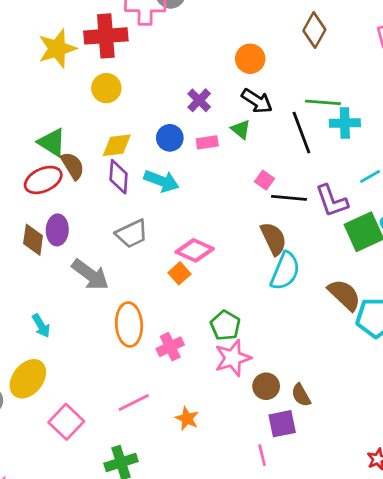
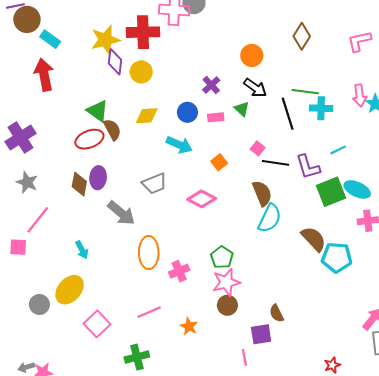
purple diamond: (119, 177) -> (115, 62), moved
orange square: (179, 273) -> (219, 162), moved
brown circle: (266, 386) -> (227, 305), moved

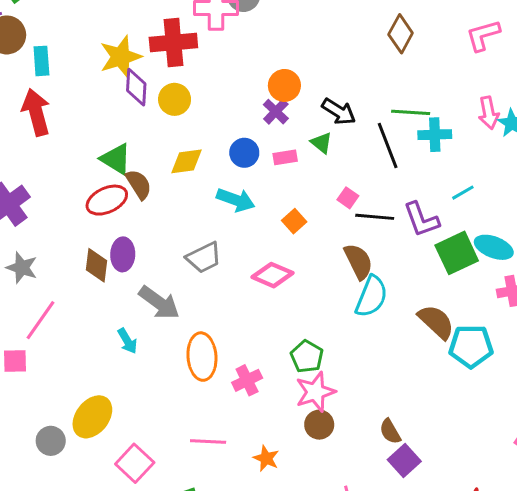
cyan rectangle: (50, 39) -> (41, 61), turned 54
orange circle: (252, 55) -> (284, 85), moved
cyan arrow: (82, 250) -> (127, 341), moved
pink line: (149, 312) -> (208, 442), turned 30
purple square: (261, 334) -> (404, 460), moved, turned -30

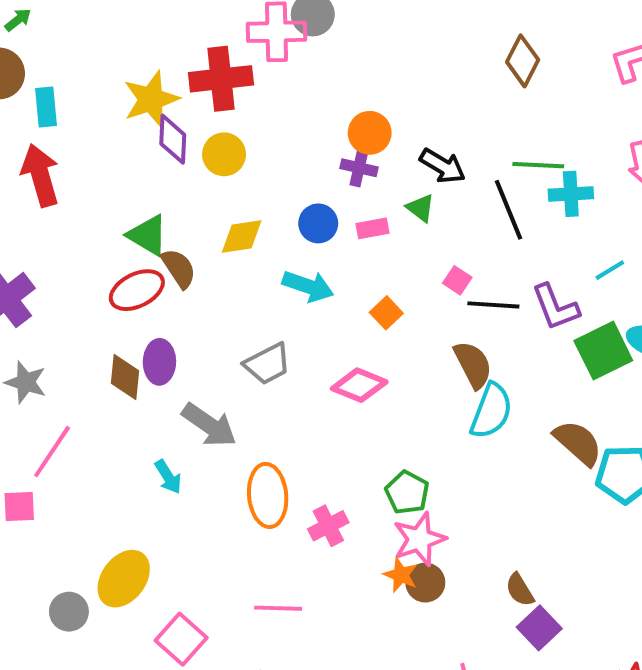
purple cross: (276, 112) -> (359, 168), turned -30
orange star: (266, 458) -> (401, 575), moved

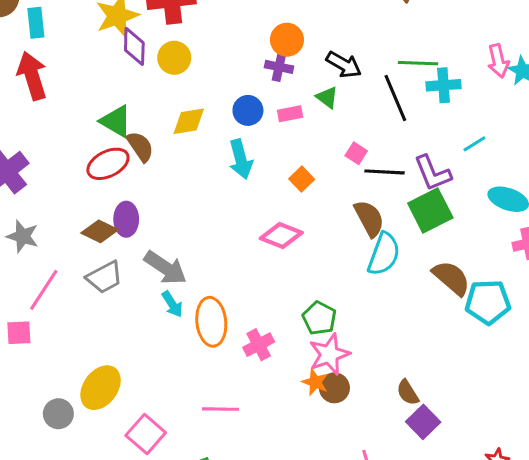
cyan arrow: (308, 286) -> (241, 159), turned 57
green square: (603, 351) -> (430, 210), moved
gray trapezoid: (267, 364) -> (104, 277), moved
brown diamond: (125, 377) -> (100, 231), turned -69
cyan arrow: (168, 477) -> (172, 304), moved

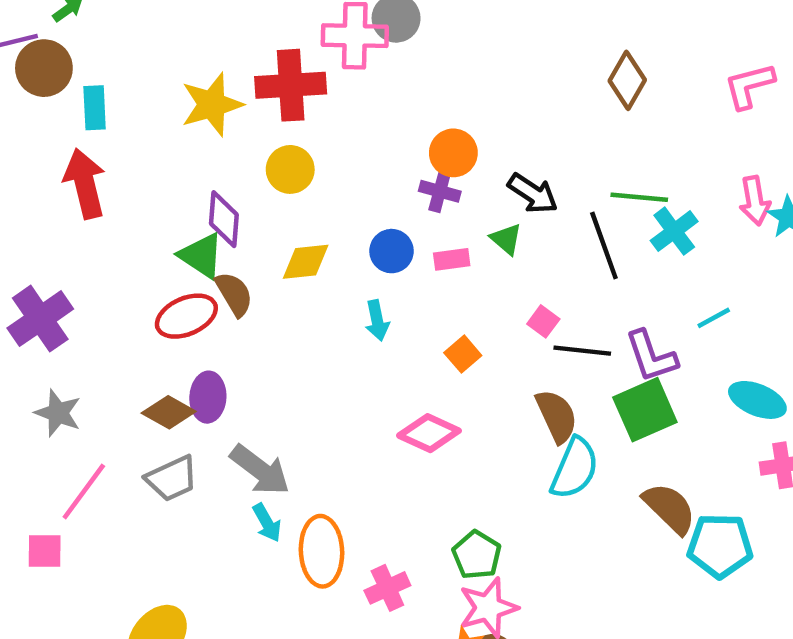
purple diamond: (134, 46) -> (224, 219), moved
cyan cross: (444, 85) -> (674, 231), turned -36
cyan arrow: (241, 159) -> (377, 320), size x0.7

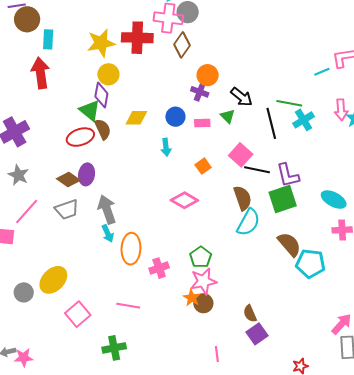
brown diamond: (627, 80) -> (182, 45), moved
yellow circle: (290, 169) -> (108, 74), moved
cyan line: (714, 318) -> (322, 72), moved
pink square: (543, 321) -> (241, 155), size x1.6
gray arrow: (260, 470) -> (107, 209), turned -152

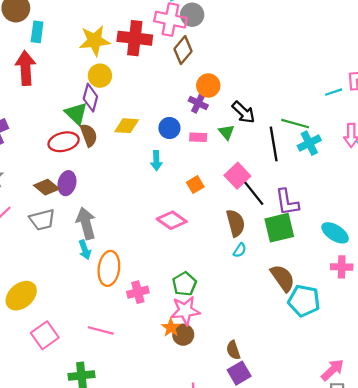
black line: (257, 170) -> (254, 193), turned 35
cyan semicircle: (248, 222) -> (240, 250), size x0.5

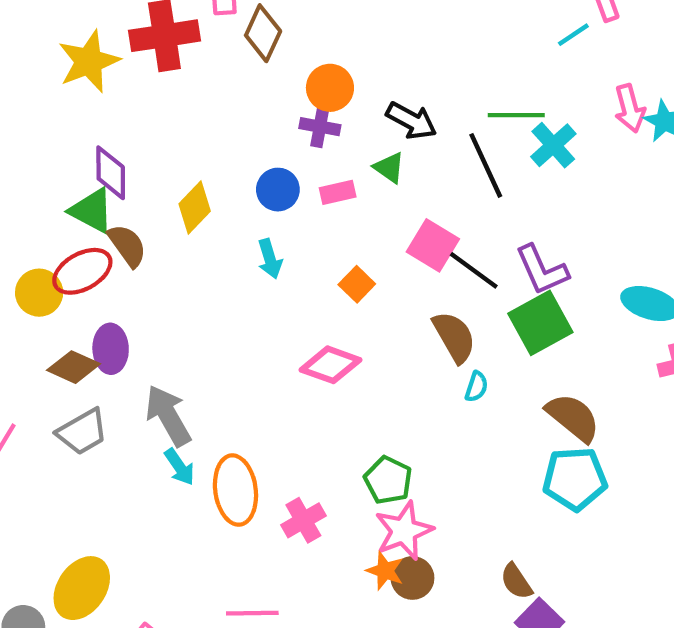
yellow circle: (100, 76) -> (39, 293), moved
yellow diamond: (127, 126) -> (195, 208), turned -35
cyan pentagon: (304, 301) -> (575, 479), moved

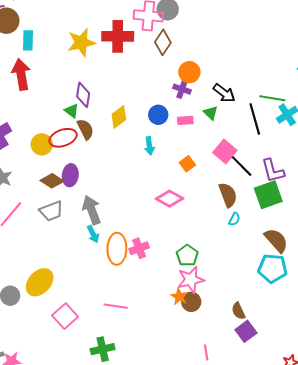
green triangle: (92, 211) -> (72, 111), size x0.7
pink cross: (303, 520) -> (139, 248), moved

